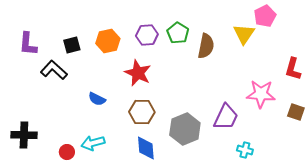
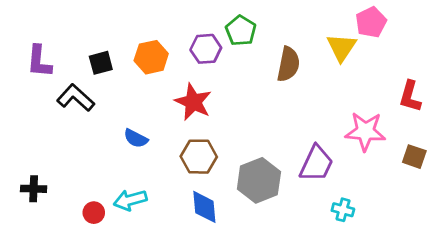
green pentagon: (178, 33) -> (241, 31), moved
black cross: (24, 135) -> (34, 189), size x0.7

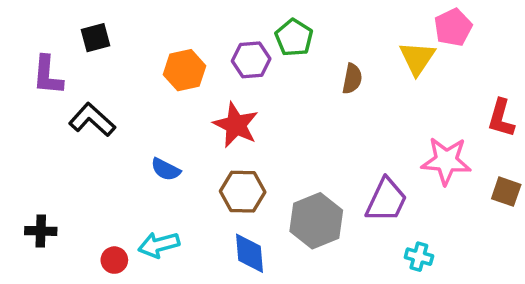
black square: (101, 63) -> (96, 38), moved
brown semicircle: (288, 64) -> (352, 79), size x0.7

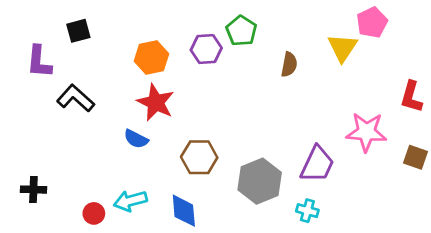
red star: (236, 125) -> (156, 102), moved
blue diamond: (250, 253) -> (184, 211), moved
cyan cross: (419, 257) -> (307, 211), moved

